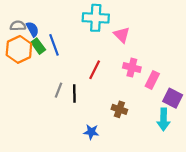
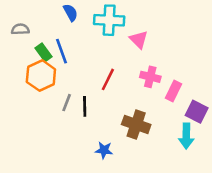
blue semicircle: (33, 29) -> (71, 13), moved
orange hexagon: (19, 49) -> (41, 76), moved
brown cross: (119, 109) -> (136, 124), size x1.5

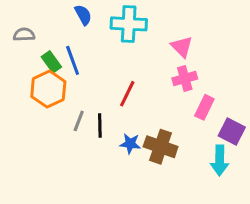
pink triangle: (139, 40) -> (182, 47), moved
pink cross: (150, 77) -> (185, 79), moved, turned -30
blue star: (104, 150) -> (130, 144), moved

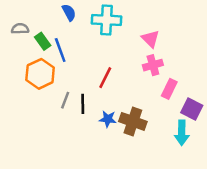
green rectangle: (51, 62) -> (43, 41), moved

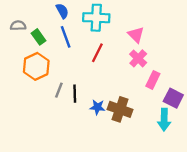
blue line: (60, 50) -> (66, 37), moved
pink cross: (153, 65) -> (138, 58), turned -30
red line: (105, 78) -> (97, 53), moved

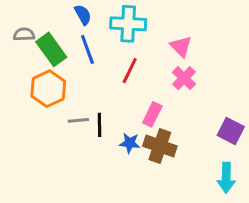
green rectangle: (38, 37) -> (51, 49), size x1.5
pink rectangle: (153, 80) -> (152, 114), moved
gray line: (59, 90) -> (78, 120), turned 63
cyan arrow: (164, 120) -> (226, 178), moved

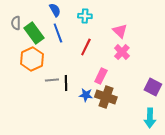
cyan cross: (128, 24) -> (85, 16), size x0.6
gray semicircle: (24, 34) -> (16, 23), turned -88

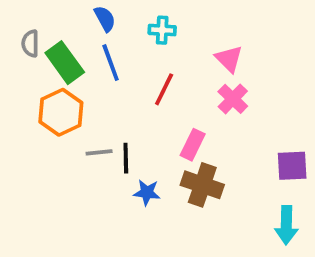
purple square: (153, 87) -> (292, 166), turned -30
blue star: (86, 95) -> (147, 193), moved

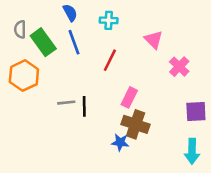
pink cross: (233, 99) -> (179, 67), moved
orange hexagon: (61, 112) -> (24, 76), moved
blue star: (147, 193) -> (120, 142), moved

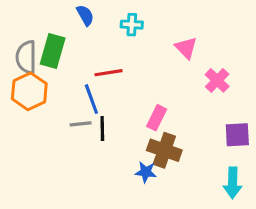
gray semicircle: (20, 29) -> (26, 57), moved, size x1.5
green rectangle: (43, 42) -> (53, 51), turned 52
blue line: (74, 42) -> (91, 99), moved
red line: (110, 60) -> (108, 73), moved, turned 55

